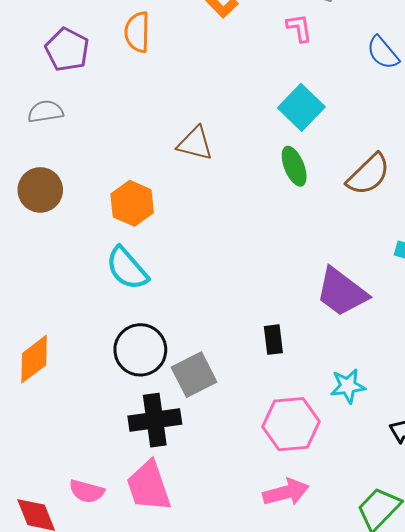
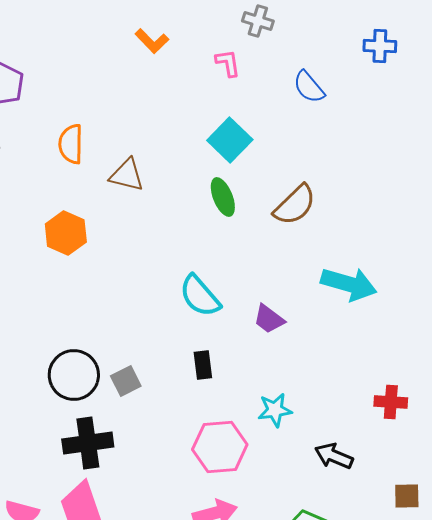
orange semicircle: (137, 32) -> (71, 144), moved
cyan semicircle: (127, 268) -> (200, 296), moved
purple trapezoid: (342, 292) -> (269, 319), size x0.6
gray square: (194, 375) -> (126, 381), moved, size x0.7

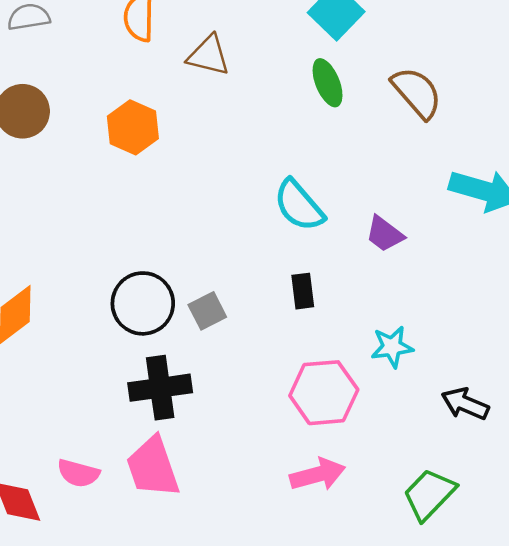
brown semicircle: (295, 205) -> (417, 93), turned -87

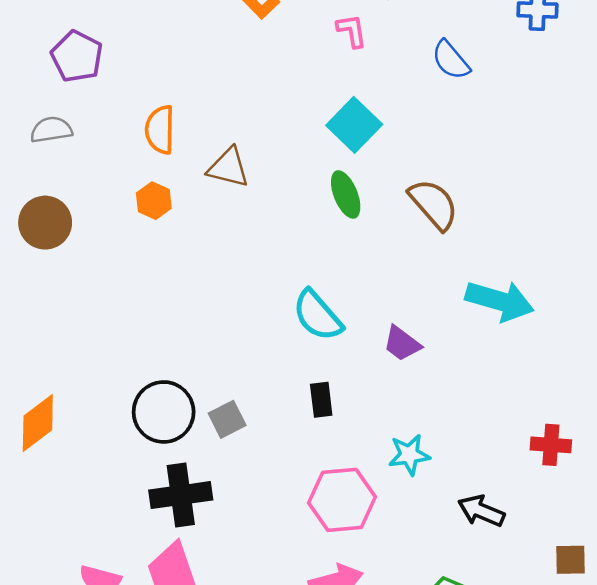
orange hexagon: (133, 127) -> (154, 201), moved, size x0.7

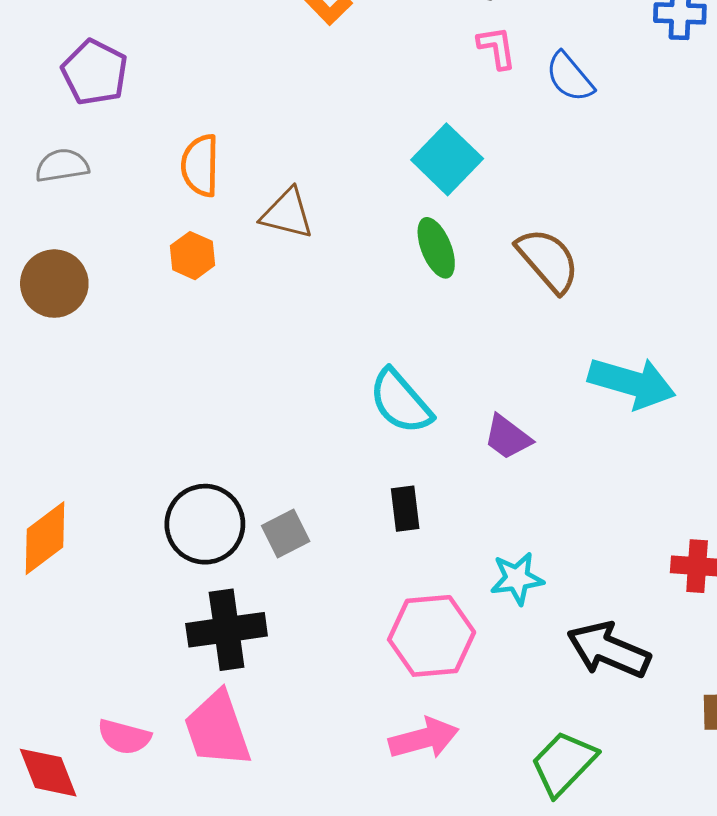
pink L-shape: (352, 31) -> (497, 48), moved
black arrow: (481, 511) -> (609, 650), size x1.4

